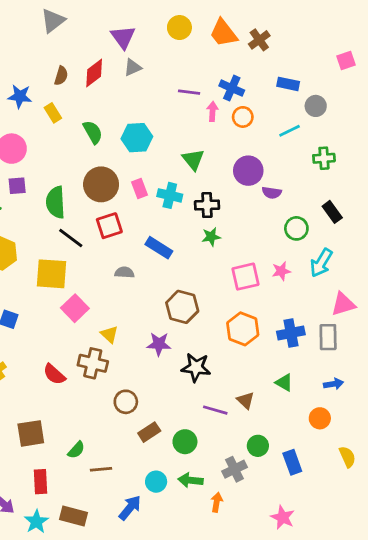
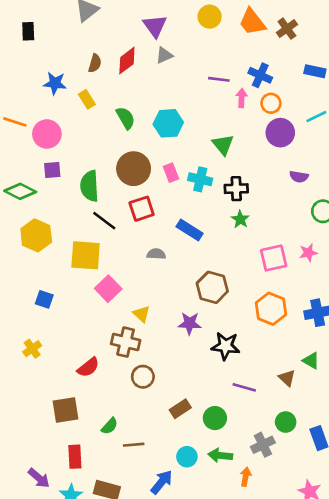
purple circle: (248, 171) -> (280, 133), moved
green star: (211, 237) -> (240, 219), turned -30
red semicircle: (54, 374) -> (88, 367), moved, turned -80
brown triangle: (246, 400) -> (287, 378), moved
brown circle: (126, 402) -> (143, 377), moved

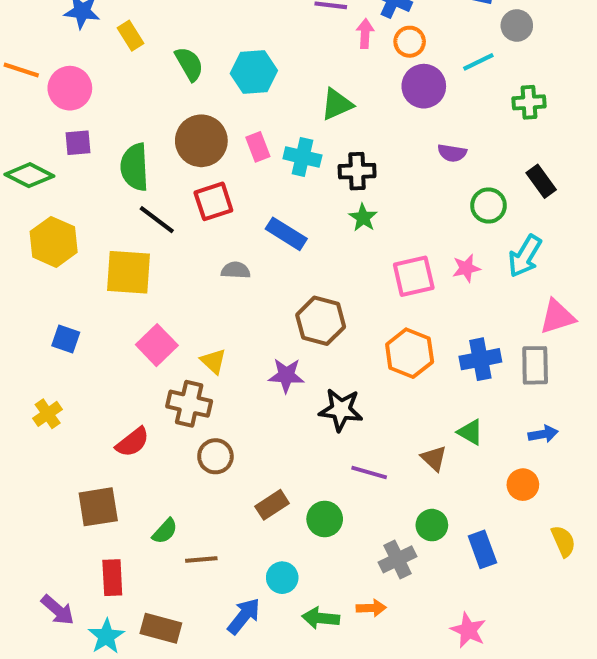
green triangle: (223, 145) -> (337, 104), turned 45
pink square: (108, 289) -> (157, 345), moved
green arrow: (220, 455) -> (321, 618), moved
orange arrow: (246, 477) -> (371, 608), turned 78

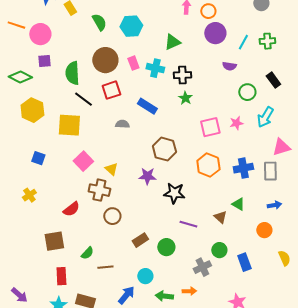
cyan line: (478, 62) -> (243, 42), moved, turned -35
purple arrow: (58, 610) -> (19, 295), moved

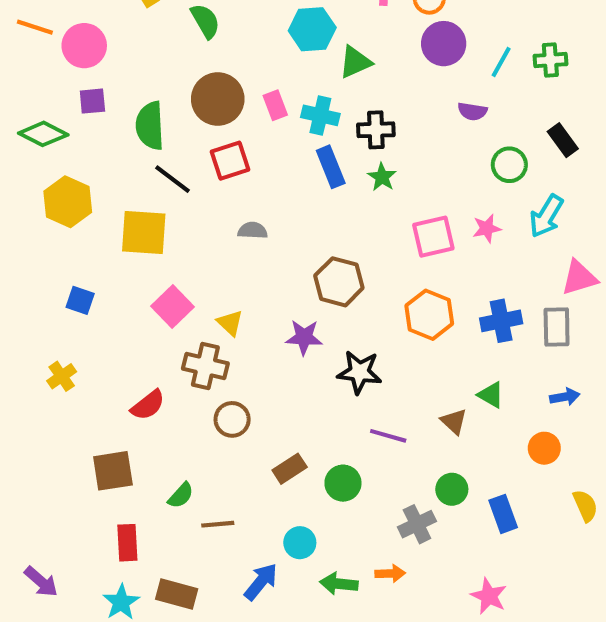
cyan hexagon: (131, 26) -> (312, 29), moved
blue rectangle: (147, 106) -> (331, 167), moved, turned 36

